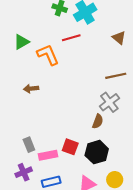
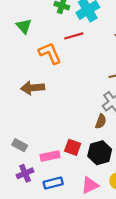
green triangle: (22, 42) -> (24, 26), moved, turned -42
brown arrow: (31, 89) -> (33, 88), size x1.5
gray rectangle: (29, 145) -> (20, 145), moved, turned -40

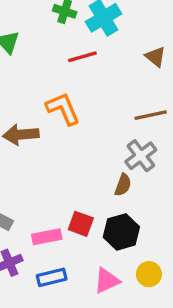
orange L-shape: (50, 53) -> (63, 109), moved

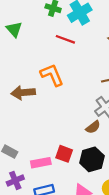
red line: (82, 57) -> (65, 39), turned 36
brown semicircle: (123, 185) -> (93, 127), turned 32

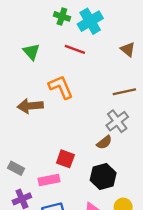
green triangle: (14, 29) -> (31, 52), moved
red square: (64, 154) -> (65, 159), moved

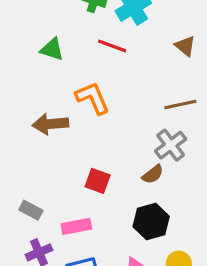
green triangle: (31, 52) -> (52, 49), turned -30
red square: (65, 159) -> (98, 181), moved

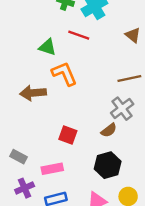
green triangle: (52, 49) -> (47, 47), moved

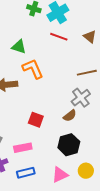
red line: (79, 35) -> (59, 37), moved

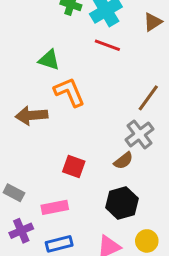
brown triangle: (90, 37) -> (153, 22), moved, turned 48
brown line: (87, 73) -> (148, 98), turned -42

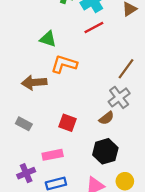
red line: (107, 45) -> (94, 27), turned -48
orange L-shape: (69, 92) -> (64, 64), turned -50
gray rectangle: (14, 193) -> (24, 124), moved

